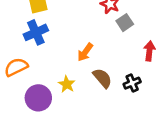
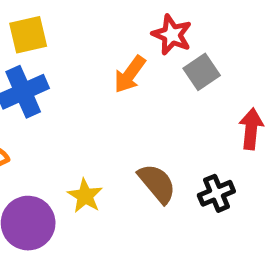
orange arrow: (85, 52) -> (130, 74), moved

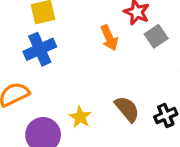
orange arrow: (130, 74) -> (109, 38), turned -60

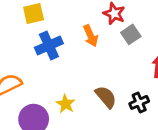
blue cross: (40, 49) -> (49, 46), moved

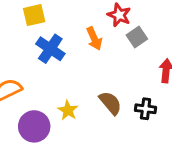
blue cross: (49, 46) -> (50, 49), turned -32
black cross: (139, 102) -> (146, 109), turned 30

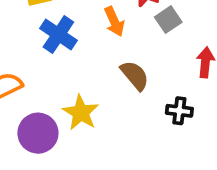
brown semicircle: (110, 103) -> (135, 75), moved
yellow star: (68, 110) -> (81, 113), size x1.4

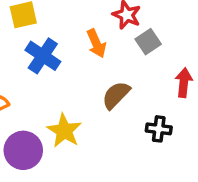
brown semicircle: (135, 75) -> (116, 95), turned -96

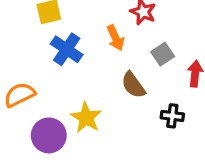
gray square: (148, 42) -> (163, 54), moved
brown semicircle: (116, 95) -> (133, 85), turned -80

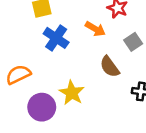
orange arrow: (115, 38) -> (95, 29), turned -36

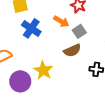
gray square: (133, 42) -> (79, 31), moved
brown semicircle: (110, 67) -> (72, 50), turned -78

